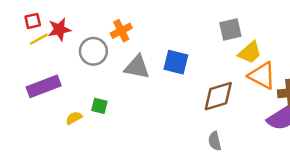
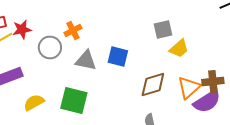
orange triangle: (262, 76) -> (189, 88), moved, turned 50
green square: (99, 106) -> (74, 100), moved, size x2.0
yellow semicircle: (74, 118) -> (34, 102), size x1.5

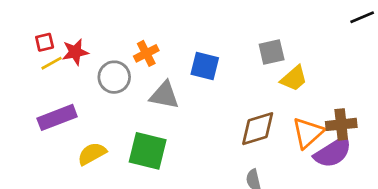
blue square: (118, 56) -> (205, 66), moved

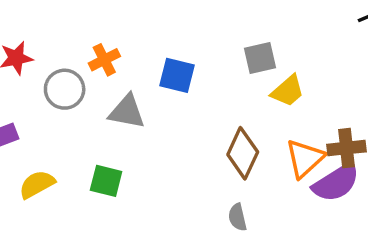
brown diamond: (258, 129) -> (243, 153), turned -48
green square: (148, 151) -> (106, 181), size x0.7

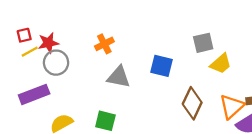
blue square: (177, 75) -> (161, 66), moved
gray circle: (65, 89) -> (56, 63), moved

